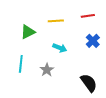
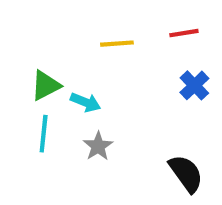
green triangle: (28, 32) -> (46, 85), moved
cyan arrow: (60, 48) -> (85, 102), moved

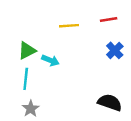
gray star: (98, 146) -> (31, 109), moved
black semicircle: (186, 173) -> (110, 102), turned -35

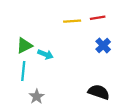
yellow line: (69, 26) -> (72, 21), moved
gray star: (31, 109) -> (37, 97), moved

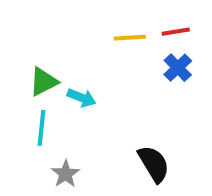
blue cross: (103, 45) -> (178, 68), moved
black semicircle: (99, 92) -> (154, 164), moved, turned 40

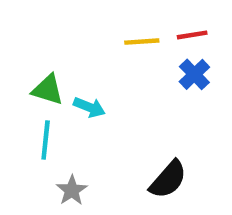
green triangle: (43, 82) -> (48, 90), turned 44
black semicircle: (154, 164) -> (168, 179), turned 72

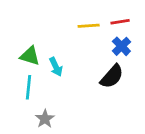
cyan arrow: (89, 107) -> (56, 67), turned 42
black semicircle: (168, 179) -> (112, 76), moved

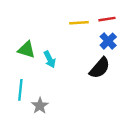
cyan line: (29, 87) -> (20, 90), moved

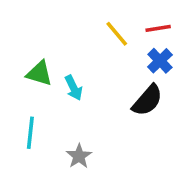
yellow line: (79, 23) -> (117, 34), turned 54
gray star: (40, 106) -> (79, 156), moved

